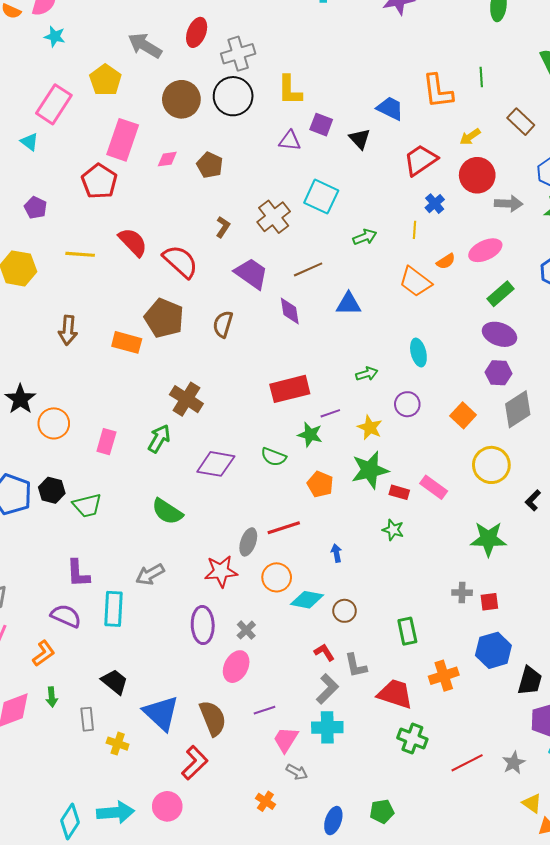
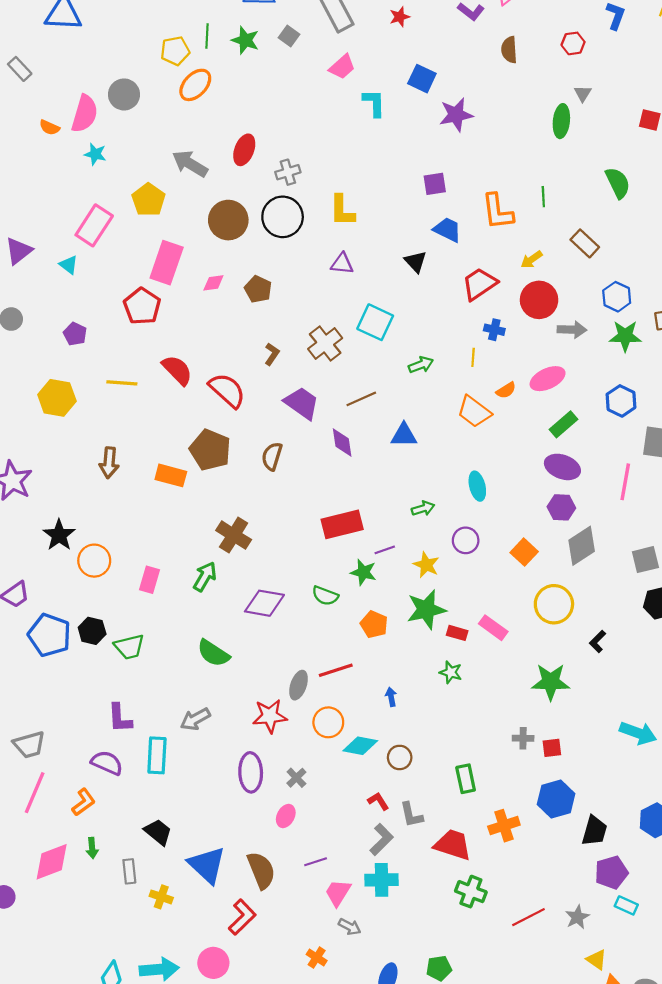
gray cross: (238, 54) -> (288, 172), size x0.7
purple square: (321, 125) -> (435, 184), moved, turned -30
blue cross: (435, 204) -> (494, 330), turned -36
pink ellipse: (236, 667) -> (286, 816), size x0.7

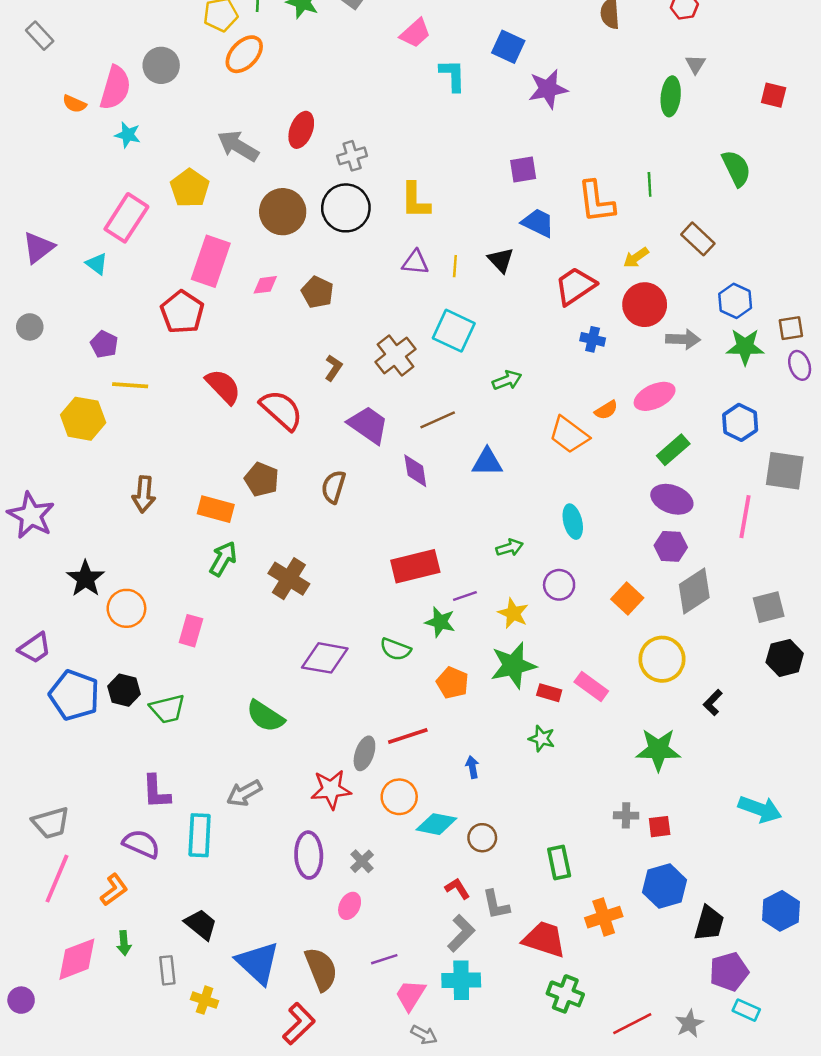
yellow line: (473, 357) -> (455, 266), moved
yellow line: (122, 383) -> (130, 385), moved
brown pentagon: (210, 450) -> (262, 479), size x0.7
green arrow: (205, 577) -> (223, 559), moved

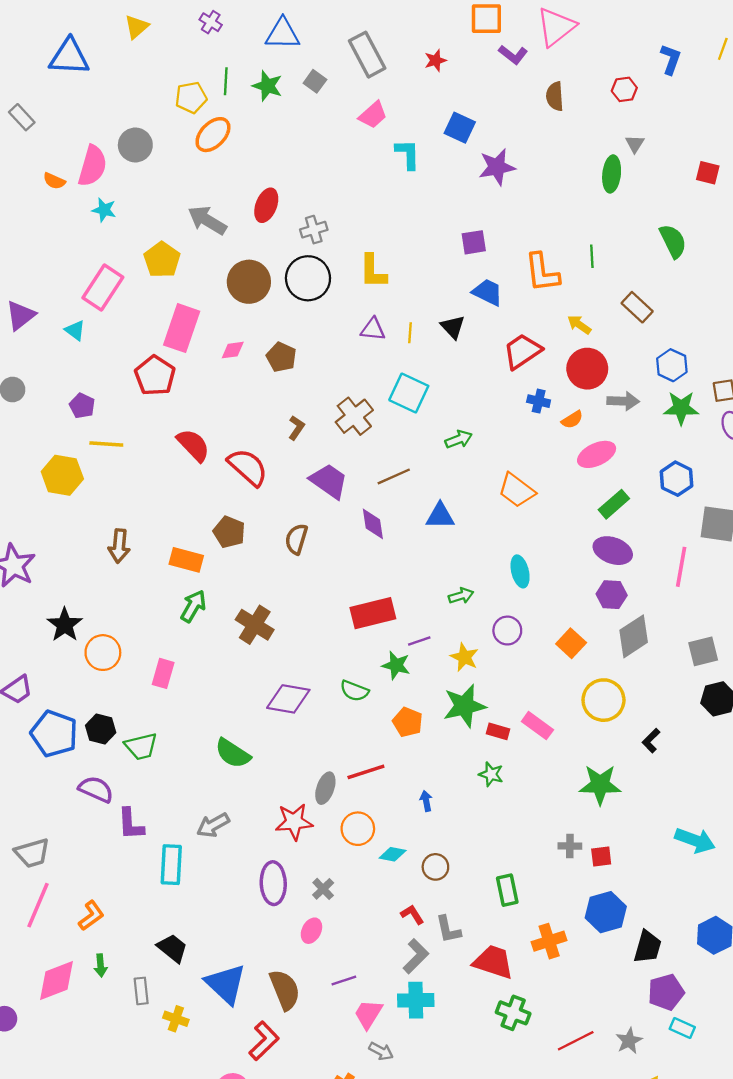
yellow arrow: (636, 258) -> (579, 325), turned 70
orange semicircle: (606, 410) -> (572, 420), moved
cyan diamond: (436, 824) -> (393, 854), size x0.7
purple semicircle: (141, 844) -> (96, 789), moved

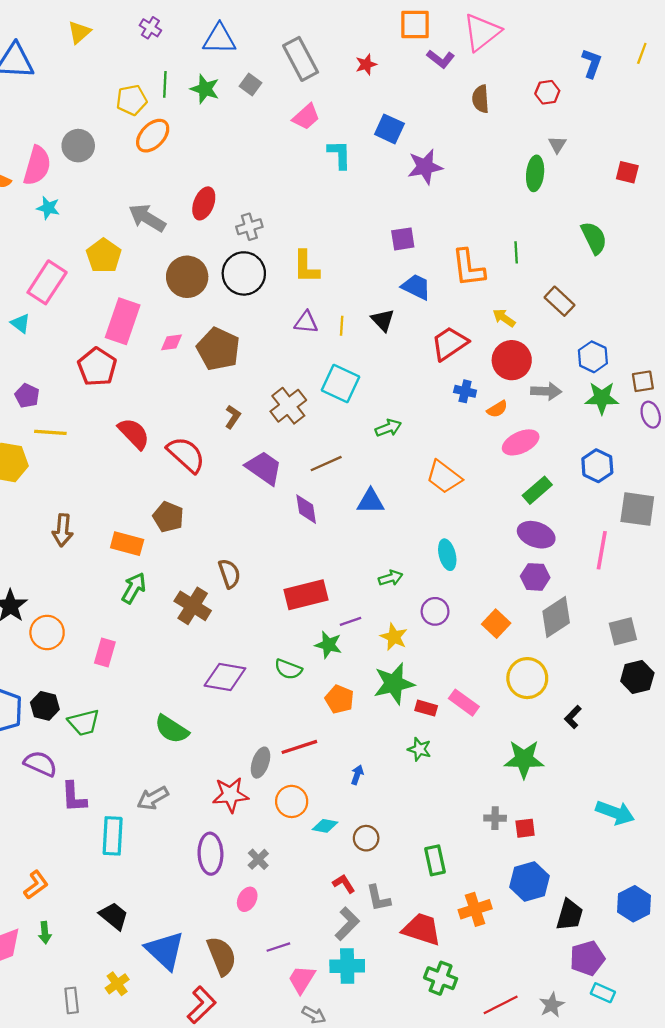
brown pentagon: (281, 357) -> (218, 349), size x1.5
brown semicircle: (296, 539) -> (229, 574), moved, turned 144
blue arrow: (426, 801) -> (357, 775), turned 30
gray rectangle: (141, 991) -> (72, 1000), moved
yellow cross: (176, 1019) -> (117, 984), turned 35

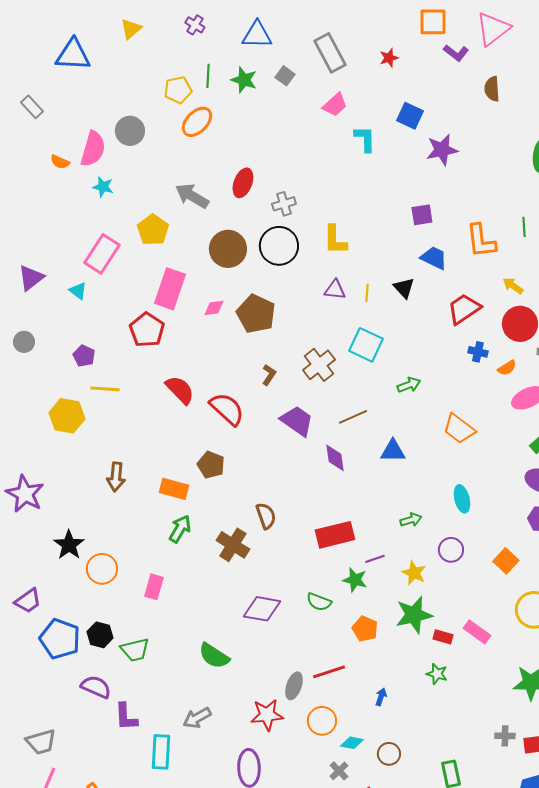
gray cross: (258, 859) -> (339, 771), moved

